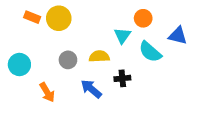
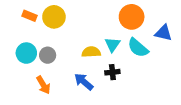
orange circle: (143, 18) -> (132, 17), size x1.5
cyan triangle: (122, 36) -> (112, 45), moved
gray circle: (68, 60) -> (48, 55), moved
cyan circle: (19, 65) -> (26, 53), moved

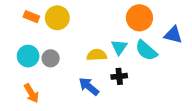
orange arrow: (43, 85) -> (31, 93), moved

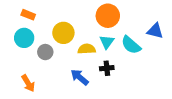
yellow circle: (57, 18) -> (63, 33), moved
orange circle: (139, 18) -> (108, 16), moved
cyan circle: (28, 56) -> (24, 38), moved

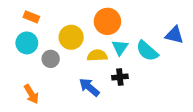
orange circle: (108, 16) -> (107, 21), moved

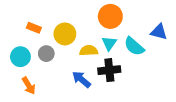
orange rectangle: (31, 17) -> (34, 28), moved
orange circle: (107, 21) -> (110, 16), moved
cyan circle: (27, 43) -> (20, 57), moved
black cross: (120, 77) -> (109, 70), size x1.5

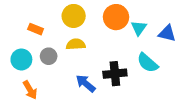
yellow circle: (65, 34) -> (74, 16), moved
cyan triangle: (109, 43) -> (139, 28), moved
cyan semicircle: (134, 46) -> (148, 63), moved
yellow semicircle: (89, 50) -> (76, 44), moved

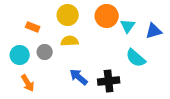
blue triangle: (167, 33) -> (154, 31), turned -30
black cross: (115, 74) -> (109, 81), moved

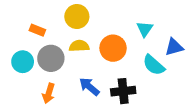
orange circle: (107, 16) -> (113, 48), moved
blue triangle: (154, 31) -> (174, 47), moved
gray circle: (45, 52) -> (51, 58), size x1.5
orange arrow: (28, 83) -> (49, 93), moved, turned 48

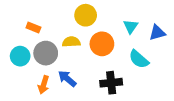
yellow circle: (77, 17) -> (86, 15), moved
blue triangle: (174, 47) -> (157, 33), moved
blue arrow: (89, 87) -> (67, 79), moved

